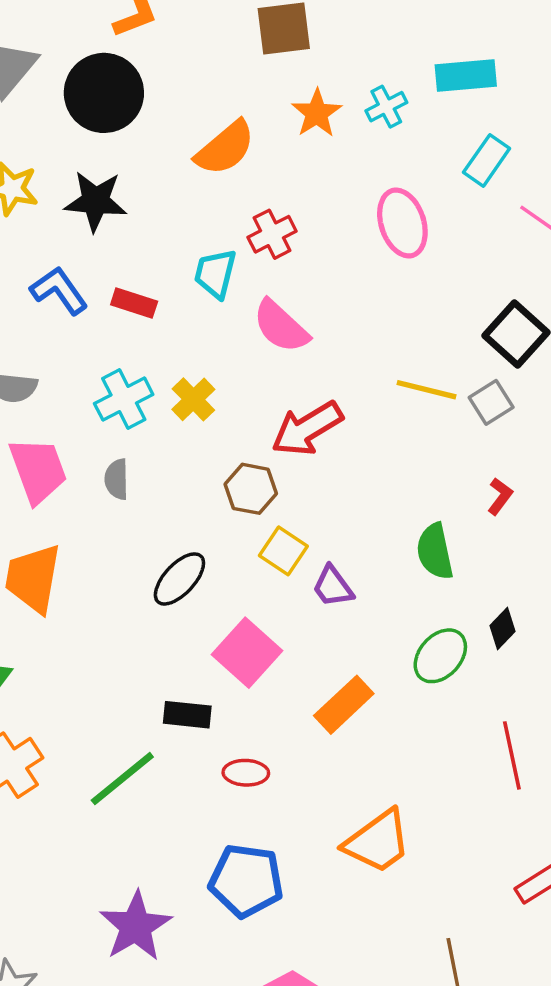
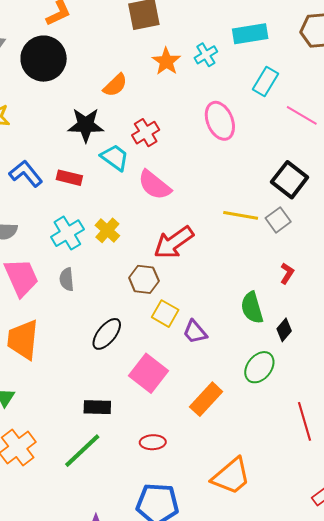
orange semicircle: (225, 148) -> (115, 85), size x0.7
black star: (96, 201) -> (86, 125), moved
cyan trapezoid: (215, 274) -> (115, 157), turned 116
black diamond: (502, 629) -> (284, 330), moved
black rectangle: (187, 715) -> (97, 407), moved

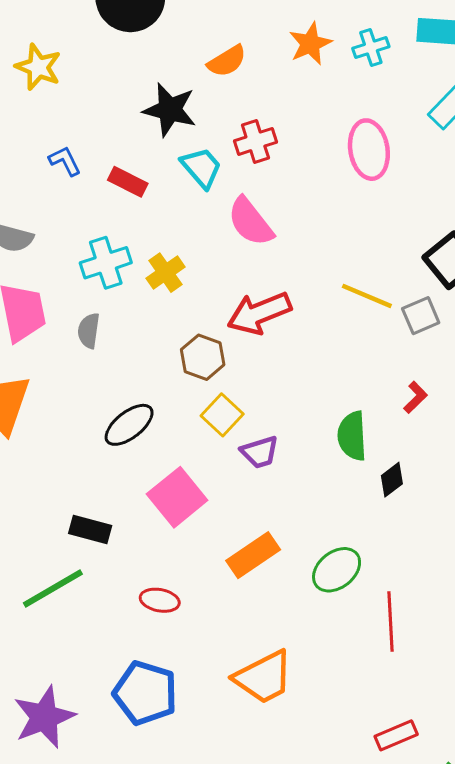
blue L-shape: (26, 174) -> (65, 161), size x0.7
purple trapezoid: (195, 332) -> (260, 452), turned -80
green ellipse: (259, 367) -> (337, 570), moved

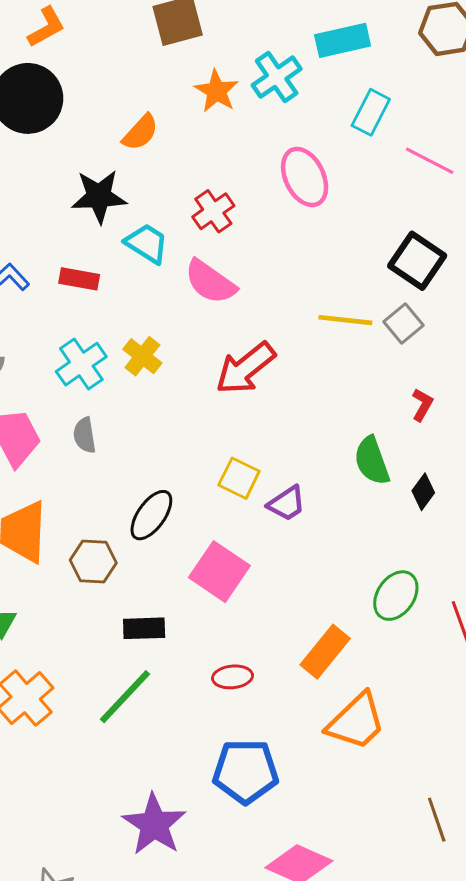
cyan cross: (371, 47) -> (277, 77), size x1.4
red cross: (255, 141) -> (213, 211), moved
brown hexagon: (203, 357) -> (93, 561), moved
orange rectangle: (253, 555) -> (325, 652), moved

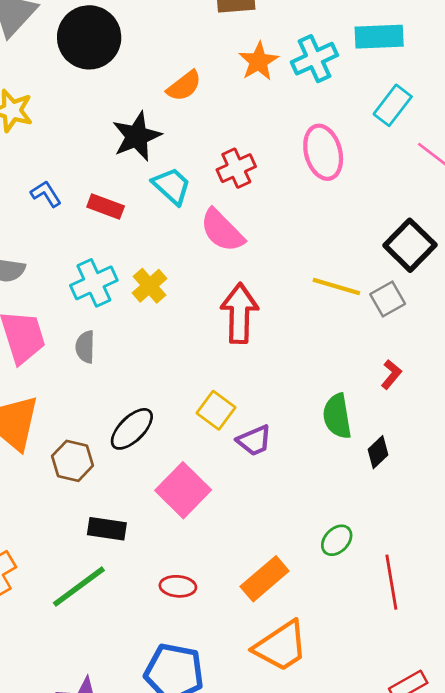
black star: (99, 196) -> (137, 136), turned -30
red arrow: (245, 368) -> (239, 313), turned 120
green ellipse: (396, 596) -> (337, 540), size x0.7

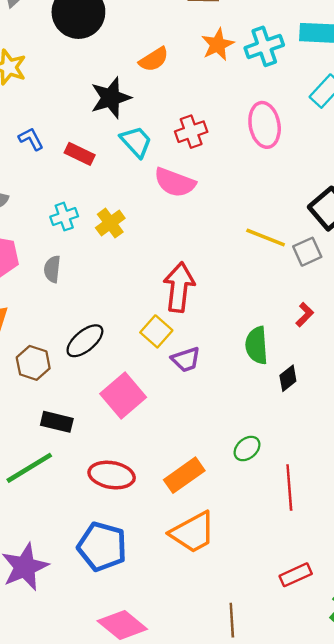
pink semicircle: (222, 231) -> (175, 182), turned -30
cyan cross: (94, 283) -> (64, 217), size x0.7
red arrow: (239, 313) -> (179, 287), moved
red ellipse: (178, 586) -> (112, 475), size x1.5

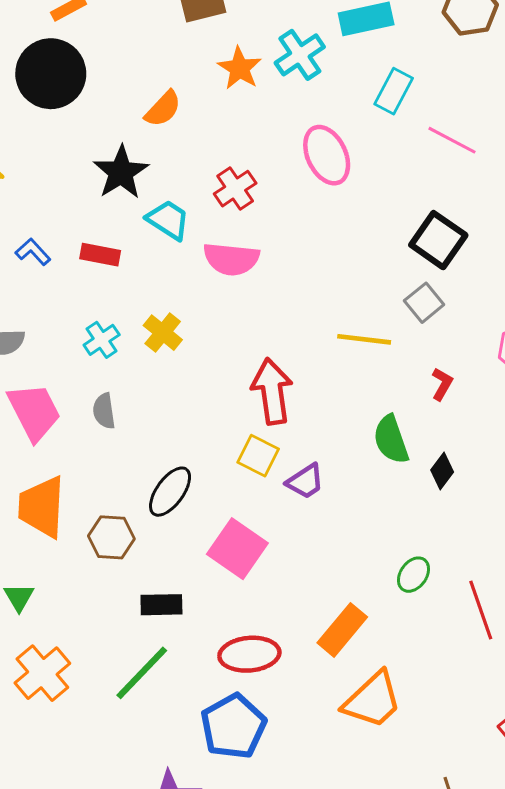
yellow line: (266, 237) -> (364, 339), moved
blue pentagon: (102, 547) -> (233, 726), moved, turned -30

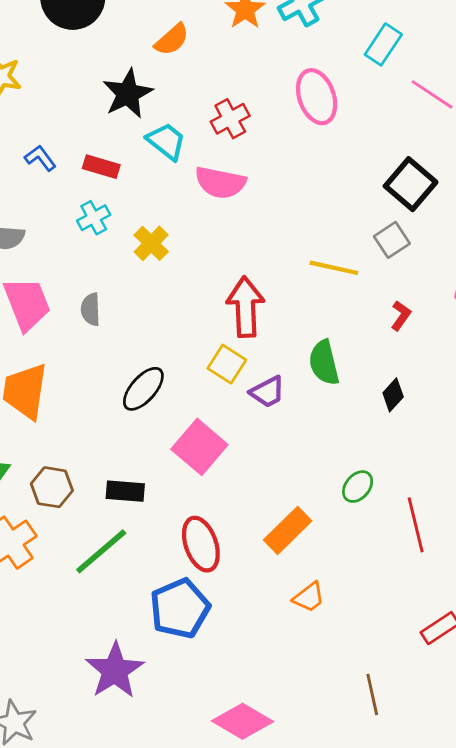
cyan cross: (102, 340) -> (94, 218), moved
green semicircle: (391, 440) -> (324, 363), moved
brown hexagon: (111, 537) -> (52, 487), moved
red ellipse: (249, 654) -> (201, 544), turned 70
orange trapezoid: (373, 700) -> (309, 597), size x0.6

